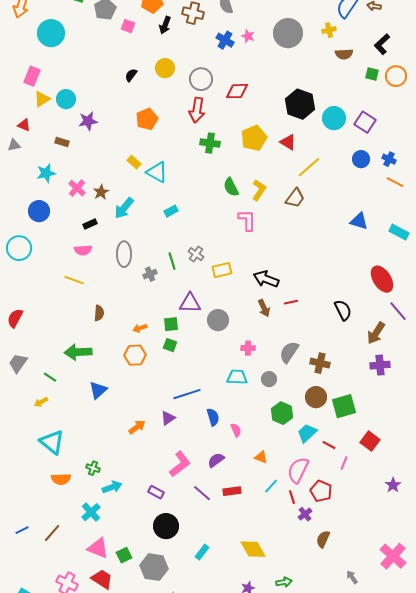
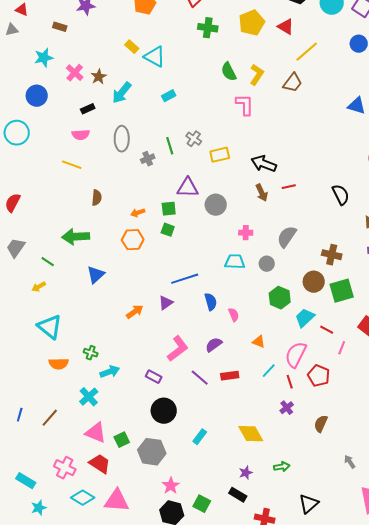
brown cross: (320, 363) -> (332, 255), moved
purple cross: (305, 514) -> (287, 408), moved
blue line: (22, 530) -> (20, 415), turned -48

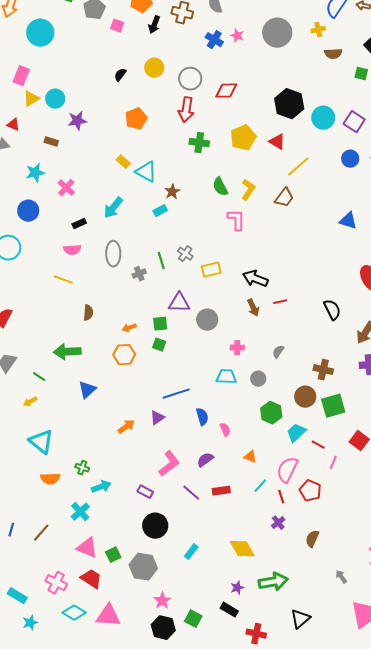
brown star: (99, 77) -> (172, 192), moved
gray semicircle: (287, 237) -> (278, 352), size x0.6
green arrow: (282, 467) -> (273, 582), size x1.8

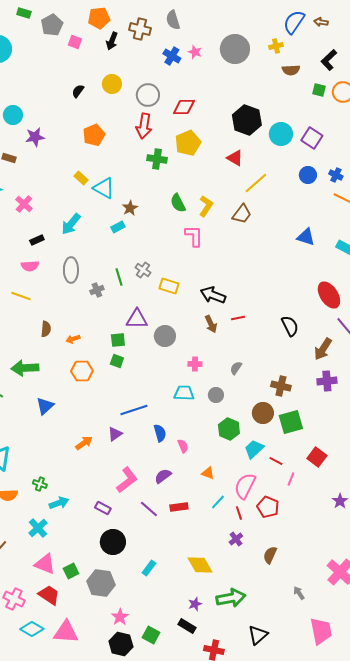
yellow pentagon: (243, 138) -> (188, 143), moved
yellow rectangle: (211, 270) -> (169, 286), turned 30
orange arrow: (129, 328) -> (73, 339), moved

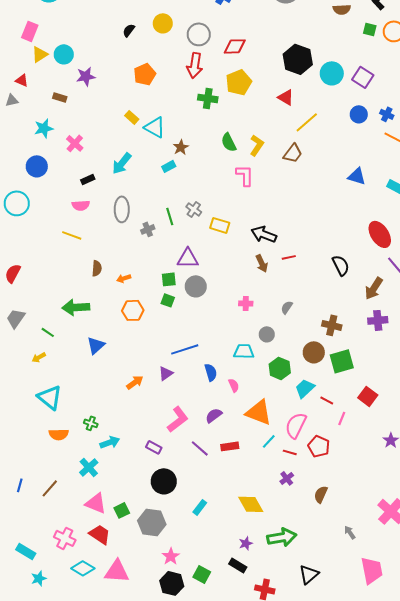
gray circle: (165, 336) -> (196, 286), moved
cyan trapezoid: (184, 393) -> (244, 351), moved
orange triangle: (208, 473) -> (259, 412), size x2.0
red line: (239, 513) -> (290, 452), turned -56

